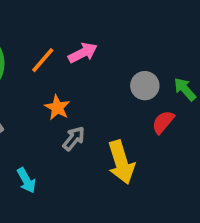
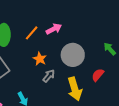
gray circle: (145, 86) -> (73, 55), moved, size x1.5
red semicircle: (163, 122) -> (98, 75), moved

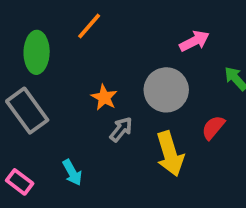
pink arrow: (54, 29) -> (194, 41), moved
orange line: (32, 33) -> (89, 26), moved

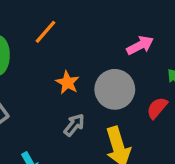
orange star: (104, 97) -> (67, 83), moved
red semicircle: (213, 127) -> (157, 108), moved

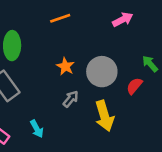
orange line: (45, 32) -> (60, 18), moved, turned 30
pink arrow: (140, 45) -> (123, 20), moved

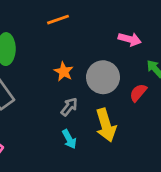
pink arrow: (123, 20) -> (130, 39), moved, turned 42
cyan arrow: (37, 129) -> (69, 139), moved

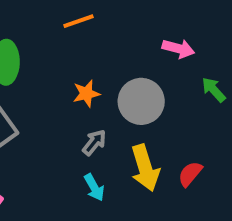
orange star: (64, 72) -> (86, 94), turned 30
red semicircle: (138, 93) -> (190, 174), moved

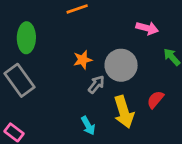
gray arrow: (94, 142) -> (96, 84), moved
red semicircle: (190, 174) -> (155, 100), moved

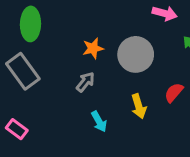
gray arrow: (96, 84) -> (85, 82), moved
yellow arrow: (124, 112) -> (139, 106), size x0.7

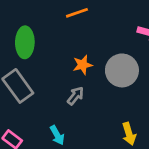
yellow arrow: (139, 106) -> (129, 134), moved
cyan arrow: (99, 122) -> (57, 135), moved

